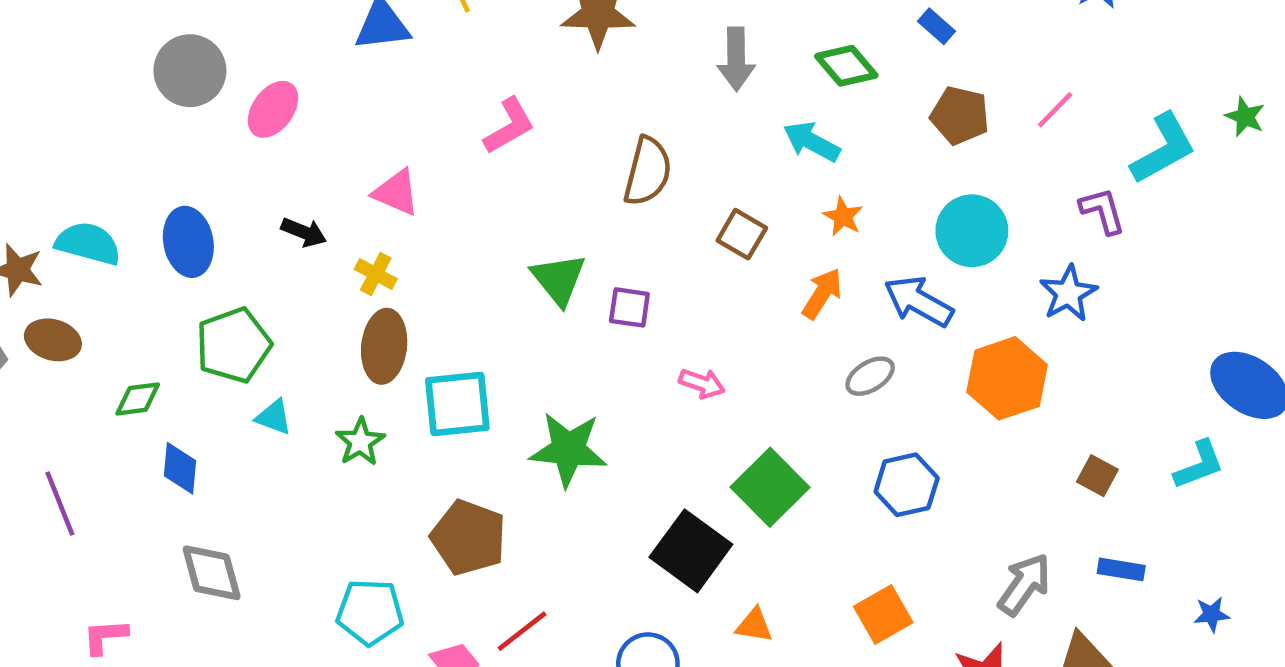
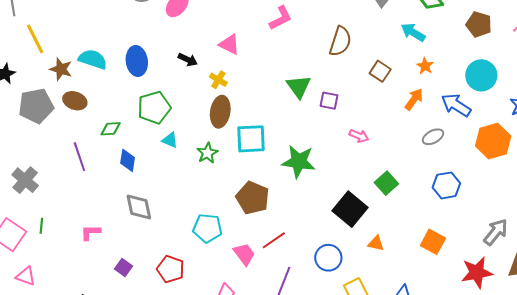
green square: (770, 487) -> (386, 183), size x0.7
purple line: (60, 503) -> (79, 157), moved
orange square: (883, 615) -> (433, 242), turned -35

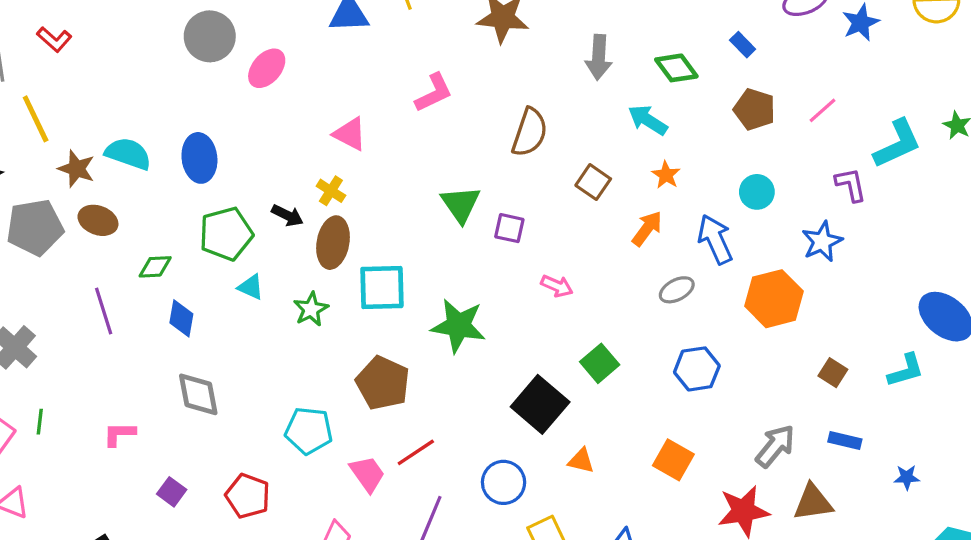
black arrow: (188, 60) -> (287, 215), moved
cyan circle: (481, 75) -> (757, 192), size x0.7
blue arrow: (456, 105) -> (715, 239), turned 32

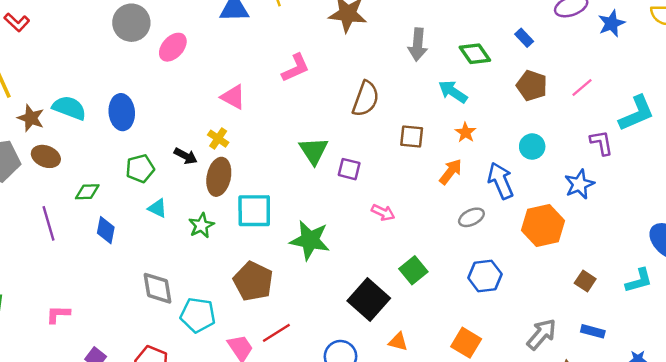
brown square: (593, 182) -> (412, 136), turned -30
green pentagon: (226, 234) -> (140, 169), size x0.7
gray diamond: (198, 394) -> (158, 288), moved

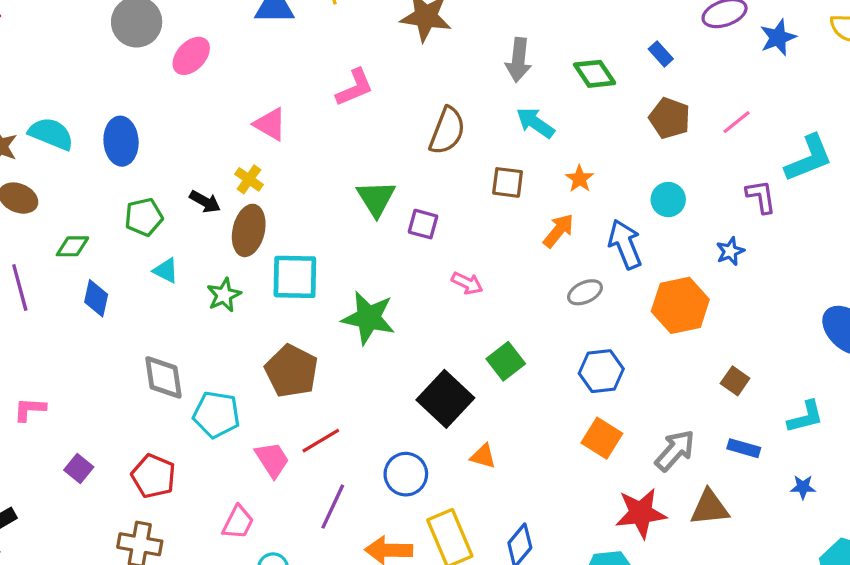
cyan arrow: (453, 92) -> (535, 123), moved
blue star: (579, 184) -> (730, 251), size x0.7
cyan L-shape: (639, 281) -> (806, 417), moved
orange square: (466, 343) -> (602, 438), moved

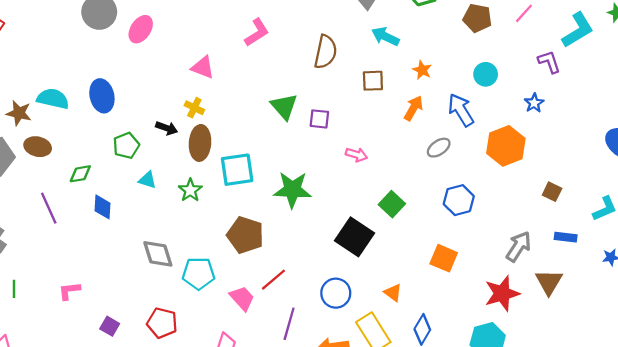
orange square: (602, 438) -> (444, 258), moved
orange triangle: (483, 456) -> (393, 293), moved, turned 30
brown triangle: (710, 508) -> (549, 282), turned -44

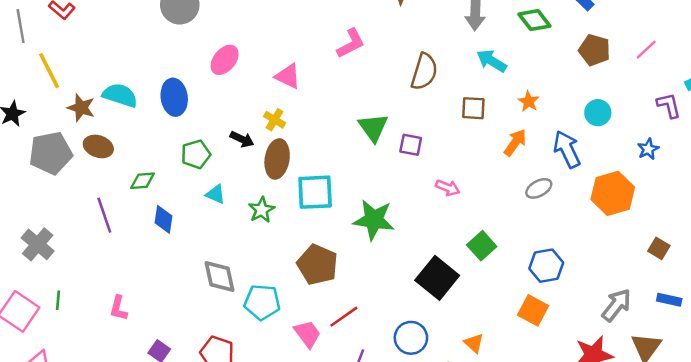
pink ellipse: (141, 29) -> (225, 60), moved
blue hexagon: (459, 200) -> (546, 266), moved
pink L-shape: (69, 291) -> (118, 308), turned -75

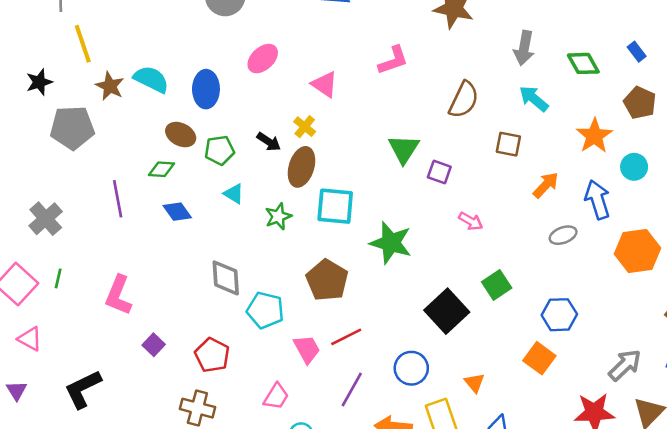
orange star: (529, 101) -> (594, 136), moved, size x1.6
brown ellipse: (98, 146) -> (181, 135), moved
blue diamond: (163, 219) -> (177, 212), turned -52
pink L-shape: (118, 308) -> (118, 295), size x1.5

